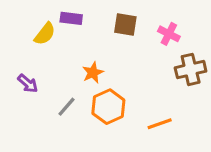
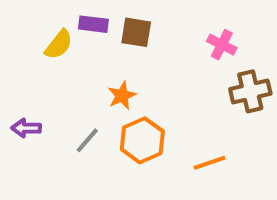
brown square: (125, 25) -> (136, 32), moved
purple arrow: (28, 83) -> (26, 128), moved, turned 140

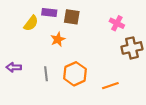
orange star: (122, 95) -> (58, 39), moved
gray line: (87, 140) -> (46, 74), turned -48

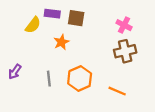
brown cross: (132, 48) -> (125, 51), moved
purple arrow: (14, 67) -> (15, 72), turned -56
orange line: (110, 86) -> (117, 91), turned 42

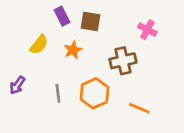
purple rectangle: (52, 14) -> (62, 16), turned 56
yellow semicircle: (33, 25) -> (39, 45), moved
brown cross: (125, 51) -> (123, 61), moved

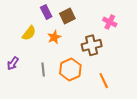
brown square: (90, 22) -> (67, 16), turned -35
orange line: (139, 108) -> (104, 81), turned 42

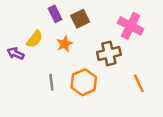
pink cross: (110, 22) -> (130, 26), size x1.5
purple arrow: (13, 63) -> (15, 53), moved, turned 80
orange line: (104, 81) -> (139, 83), moved

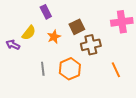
brown square: (80, 19) -> (77, 27), moved
pink cross: (130, 26) -> (122, 22), moved, turned -35

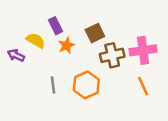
purple rectangle: (46, 12) -> (55, 26), moved
pink cross: (122, 22) -> (143, 50), moved
yellow semicircle: (29, 33) -> (36, 40), turned -98

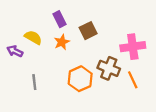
purple rectangle: (55, 26) -> (60, 19), moved
brown cross: (112, 55) -> (109, 68), moved, turned 35
gray line: (53, 85) -> (34, 82), moved

